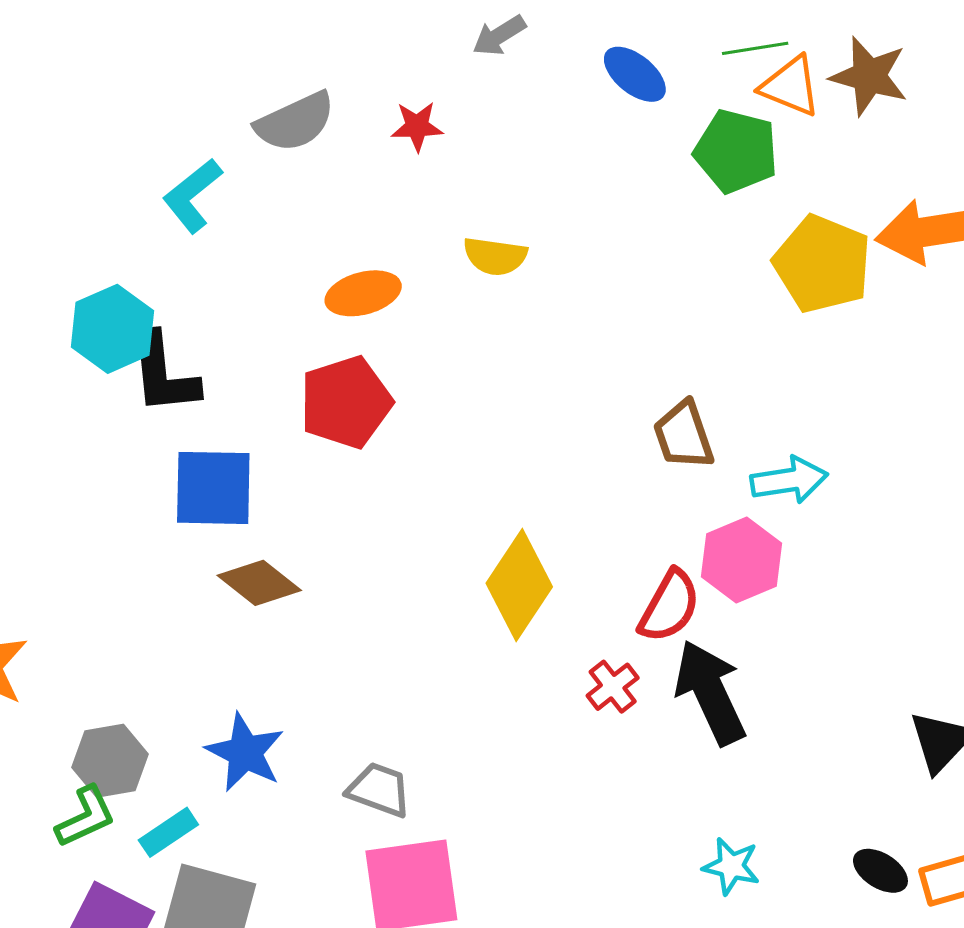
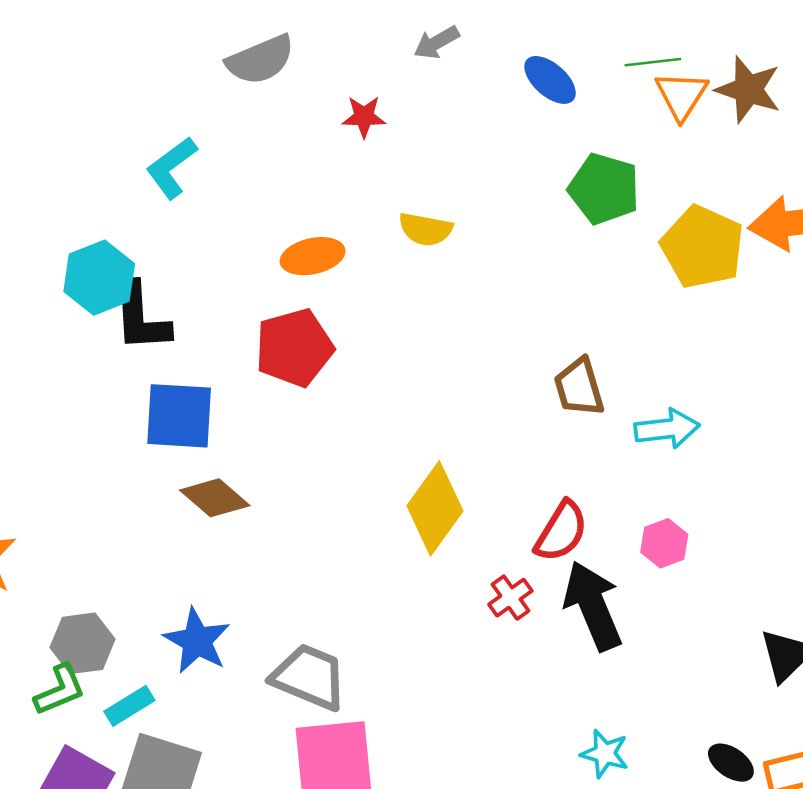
orange triangle: (791, 86) -> (681, 95), turned 38
gray semicircle: (295, 122) -> (260, 60), moved
green pentagon: (736, 151) -> (604, 189), moved
pink hexagon: (742, 560) -> (664, 543), moved, size x0.7
gray trapezoid: (379, 790) -> (309, 677), size x1.4

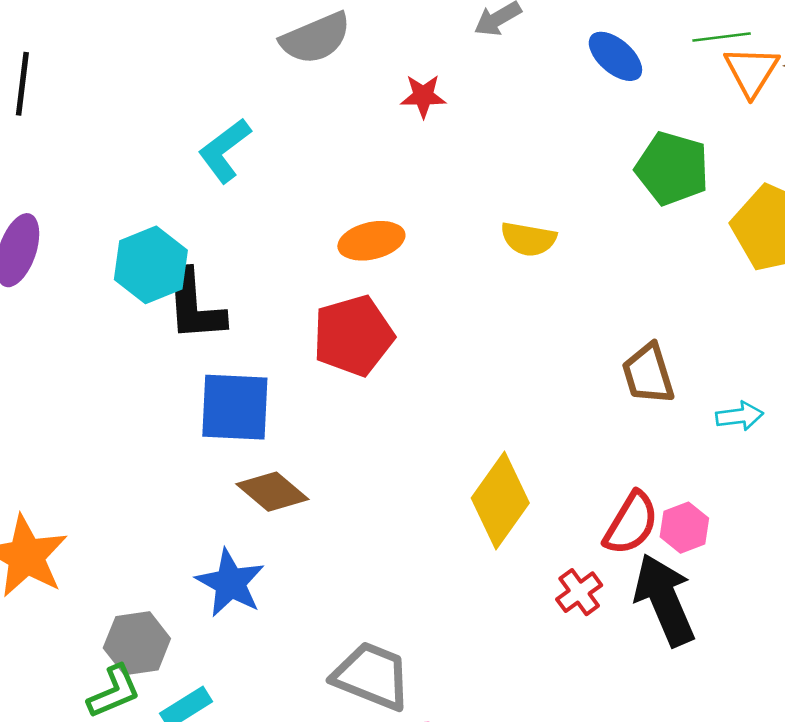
yellow semicircle: (426, 229) -> (528, 239), moved
cyan arrow: (667, 429) -> (740, 416), size x0.7
pink hexagon: (664, 543) -> (684, 528), moved
blue star: (197, 641) -> (230, 583), moved

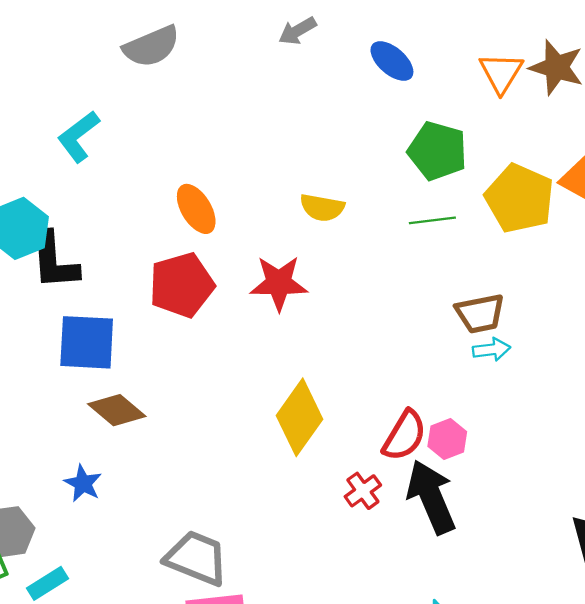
green line: (722, 37) -> (432, 220), moved
red star: (423, 96) -> (279, 283), moved, size x1.6
orange ellipse: (371, 241) -> (196, 209), turned 72
brown trapezoid: (648, 374) -> (480, 313), moved, turned -84
blue star: (230, 583) -> (83, 483), size x0.7

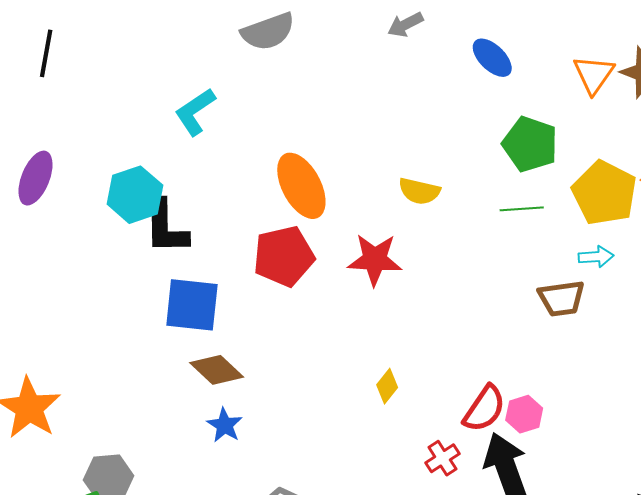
orange ellipse: (196, 209) -> (301, 186), size x1.4
cyan arrow: (491, 350) -> (596, 257), moved
yellow diamond: (299, 417) -> (387, 386), size x0.5
blue star: (83, 483) -> (225, 425), moved

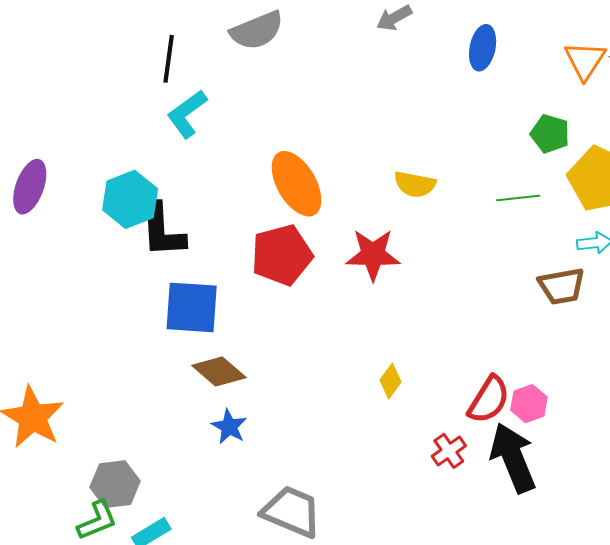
black line: (46, 53) -> (169, 59), moved
blue ellipse: (492, 58) -> (483, 48), turned 60
green pentagon: (530, 144) -> (550, 134), moved, size x0.7

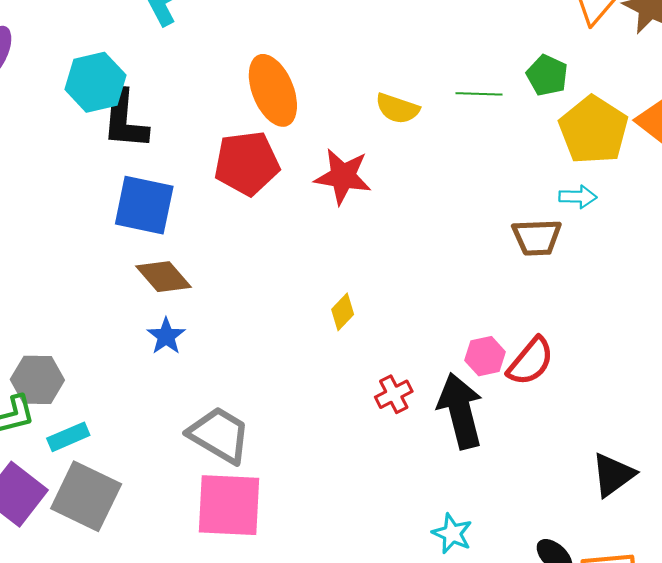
green line: (518, 198) -> (479, 94), moved
red semicircle: (489, 400) -> (531, 361), moved

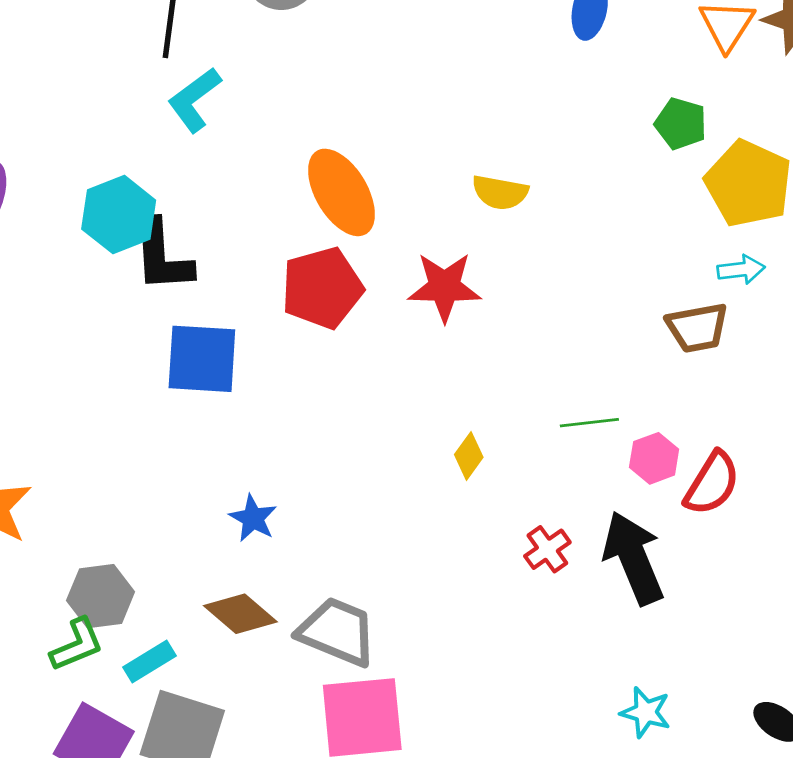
green line: (479, 94) -> (589, 423), moved
brown diamond: (163, 277) -> (240, 614), moved
pink hexagon: (485, 356) -> (654, 458), moved

